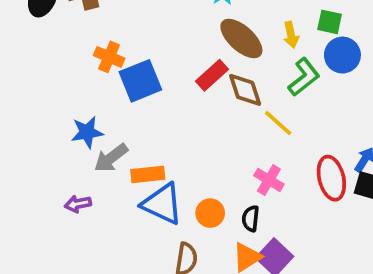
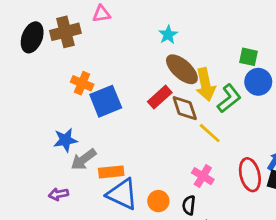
yellow arrow: (291, 35) -> (206, 85), moved, size x1.6

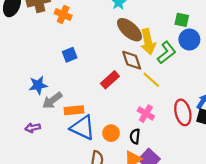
orange cross: (82, 83) -> (63, 14), moved
red rectangle: (160, 97) -> (110, 80), moved
blue square: (106, 101) -> (70, 55), size x0.6

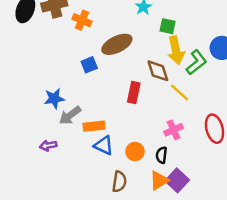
green square: (182, 20) -> (168, 26), moved
brown ellipse: (130, 30) -> (117, 44), moved, turned -68
red rectangle: (110, 80) -> (134, 92), turned -36
pink cross: (146, 114) -> (174, 130), turned 35
blue triangle: (83, 128) -> (104, 146), size x0.7

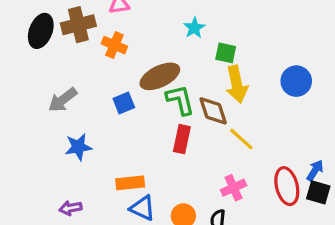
green L-shape: (196, 62) -> (180, 100), moved, turned -65
gray arrow: (70, 115) -> (63, 100), moved

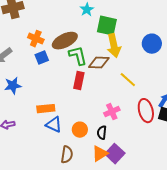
orange cross: (114, 45) -> (36, 39), moved
green square: (226, 53) -> (107, 26), size x1.5
brown diamond: (213, 111) -> (99, 63), turned -70
yellow line: (241, 139) -> (128, 80), moved

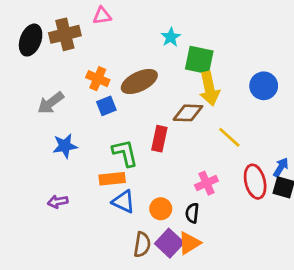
green L-shape: (78, 56) -> (125, 153), moved
purple square: (115, 154) -> (169, 243), moved

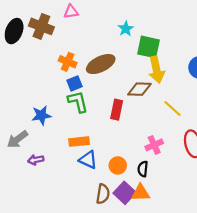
brown cross: (65, 34) -> (41, 26), turned 35
gray arrow: (51, 103) -> (17, 139), moved
green L-shape: (125, 153) -> (78, 102), moved
orange triangle: (189, 243) -> (141, 193), turned 30

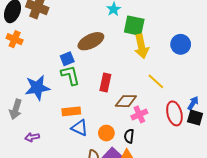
orange cross: (68, 62) -> (15, 39), moved
brown diamond: (139, 89) -> (126, 101), moved
blue star: (41, 115) -> (37, 88), size x1.4
gray arrow: (17, 139) -> (16, 109), turned -36
purple arrow: (36, 160) -> (32, 137), moved

